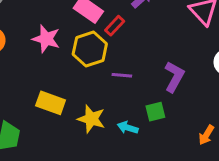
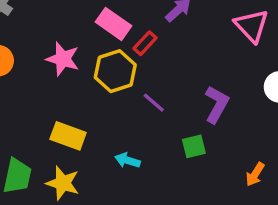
purple line: (122, 75) -> (154, 103), turned 36
yellow star: (91, 119) -> (63, 183), moved
cyan arrow: (128, 128) -> (127, 160), moved

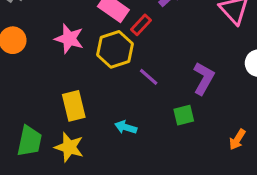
yellow rectangle: (68, 136) -> (74, 106), turned 56

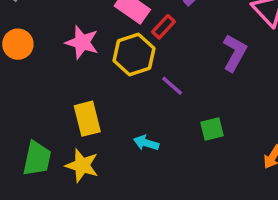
purple L-shape: (204, 78) -> (235, 53), moved

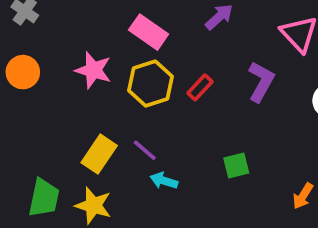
red rectangle: (163, 27) -> (200, 87), moved
purple line: (172, 86) -> (145, 150), moved
yellow rectangle: (87, 119) -> (99, 154), turned 48

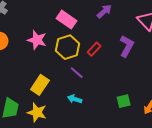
purple line: (145, 150) -> (77, 73), moved
green square: (236, 165) -> (124, 101), moved

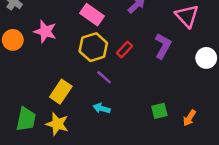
pink star: (37, 40) -> (45, 32), moved

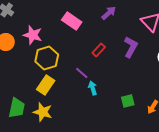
yellow hexagon: (93, 47) -> (47, 58), moved
cyan arrow: (102, 108) -> (93, 88), moved, turned 56

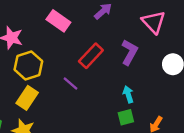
red rectangle: (99, 50) -> (91, 56), size x1.5
cyan arrow: (93, 88) -> (128, 94), moved

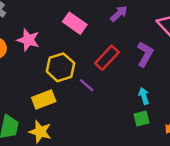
yellow hexagon: (28, 65) -> (60, 67), moved
yellow rectangle: (27, 98) -> (44, 99), turned 35

